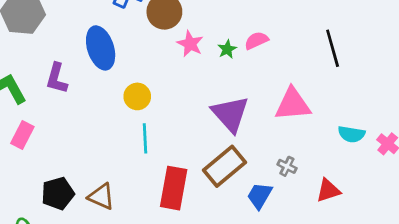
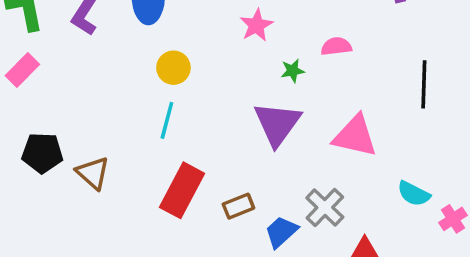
green star: (227, 49) -> (293, 71), moved
brown rectangle: (224, 166) -> (238, 206), moved, size x0.6
gray cross: (287, 166) -> (325, 207), size x1.6

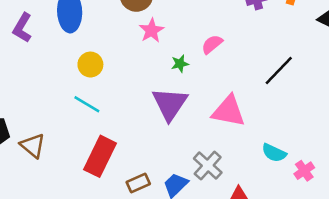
pink semicircle: (336, 46) -> (212, 44), turned -30
black line: (424, 84) -> (279, 70), turned 44
cyan line: (167, 120) -> (87, 104), turned -72
brown rectangle: (238, 206) -> (138, 183), moved

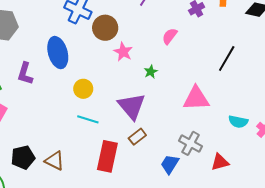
pink semicircle: (212, 44) -> (170, 36), moved
purple triangle: (170, 104) -> (132, 106), moved
brown rectangle: (138, 183) -> (137, 137), moved

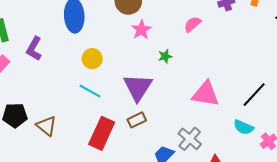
black line: (227, 59) -> (254, 95), moved
purple L-shape: (25, 74) -> (34, 49), moved

